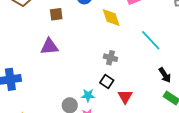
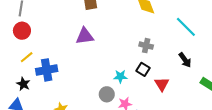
black arrow: (165, 75) -> (185, 60), moved
cyan star: (88, 95) -> (120, 76), moved

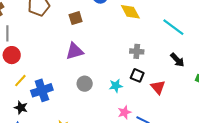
gray circle: (107, 94) -> (85, 84), moved

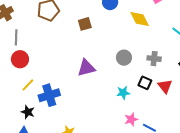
purple triangle: (75, 51) -> (86, 68), moved
gray cross: (137, 51) -> (154, 59), moved
gray circle: (85, 84) -> (124, 58), moved
red triangle: (158, 87) -> (165, 86), moved

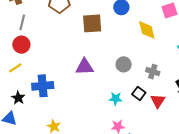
brown square: (85, 24) -> (92, 23), size x1.5
yellow line: (28, 85) -> (15, 68), moved

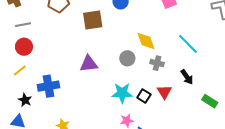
gray line: (22, 22) -> (23, 25), turned 70
yellow diamond: (147, 30) -> (146, 41), moved
black square: (139, 93) -> (144, 96), moved
cyan star: (116, 99) -> (122, 93), size x1.5

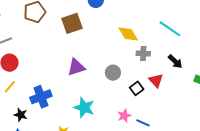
gray circle: (127, 58) -> (113, 73), moved
cyan star: (122, 93) -> (84, 108), moved, turned 30
black square: (144, 96) -> (137, 88), turned 32

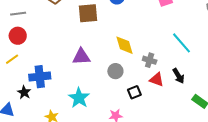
yellow diamond: (128, 34) -> (125, 45), moved
red triangle: (156, 80) -> (157, 80), moved, turned -42
black star: (21, 115) -> (24, 92), moved

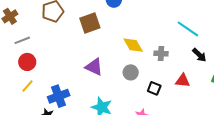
purple triangle: (81, 57) -> (94, 67), turned 42
black arrow: (178, 76) -> (199, 55), moved
red triangle: (157, 80) -> (183, 81), moved
black square: (134, 92) -> (154, 88), turned -32

